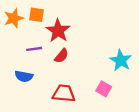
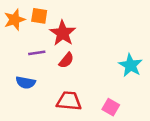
pink square: (104, 89) -> (111, 107), moved

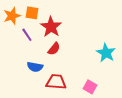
purple line: (37, 53) -> (27, 35), moved, turned 64
blue semicircle: (26, 83) -> (35, 67), moved

